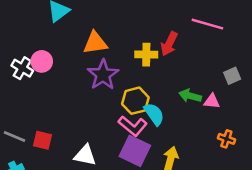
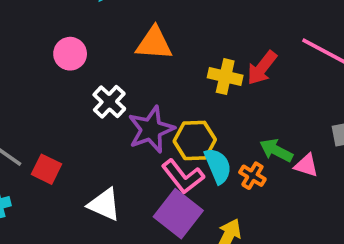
white cross: (22, 68) -> (109, 102), moved
purple star: (103, 75) -> (151, 129), moved
orange cross: (226, 139) -> (252, 176), moved

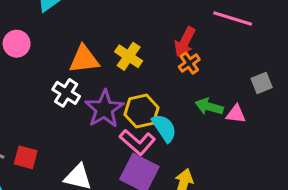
orange triangle: (154, 43) -> (84, 59), moved
pink circle: (70, 54) -> (17, 44), moved
yellow cross: (225, 77) -> (129, 56), moved, turned 32
orange cross: (252, 176) -> (189, 63), moved, turned 35

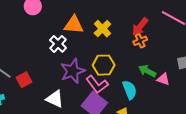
purple star: (104, 109) -> (73, 71), moved
cyan semicircle: (164, 128) -> (130, 90), moved
red square: (26, 157) -> (24, 80), turned 35

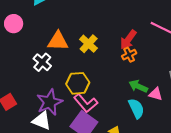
yellow hexagon: (104, 65) -> (78, 83), moved
purple star: (73, 71) -> (50, 102), moved
cyan semicircle: (130, 90) -> (136, 108), moved

